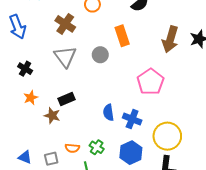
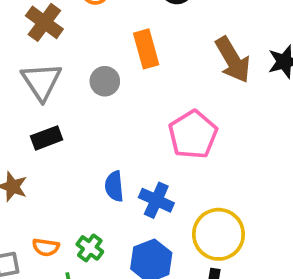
brown arrow: (170, 39) -> (233, 60), turned -50
black rectangle: (66, 99) -> (47, 138), moved

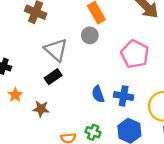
gray triangle: (41, 81) -> (56, 50), moved
gray circle: (105, 81) -> (90, 35), moved

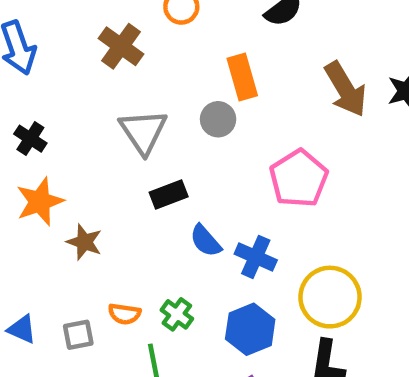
black rectangle: (53, 77) -> (169, 195), moved
blue semicircle: (98, 94) -> (206, 241), turned -35
orange star: (15, 95) -> (40, 202), size x1.5

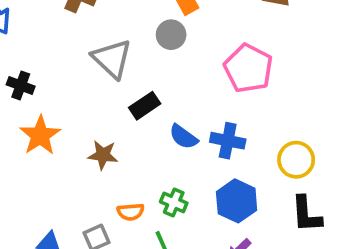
brown star: (84, 242) -> (103, 155), moved
yellow circle: (330, 297) -> (296, 160), size x0.7

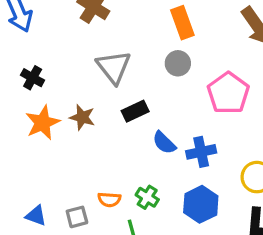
gray circle: (171, 35) -> (178, 63), moved
blue cross: (228, 141) -> (201, 152), turned -32
brown star: (103, 155) -> (82, 117), moved

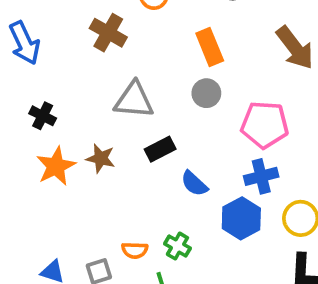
gray triangle: (114, 67) -> (134, 100), turned -45
pink pentagon: (228, 93) -> (265, 125), turned -30
blue cross: (201, 152) -> (261, 176), moved
blue hexagon: (201, 204) -> (241, 218), moved

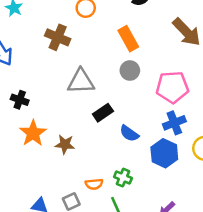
brown star: (101, 158) -> (65, 144), moved

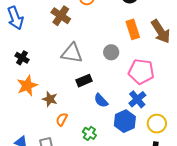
orange rectangle: (128, 39) -> (133, 29), moved
blue cross: (174, 123) -> (137, 99), turned -30
orange semicircle: (94, 184) -> (62, 119), moved, turned 112

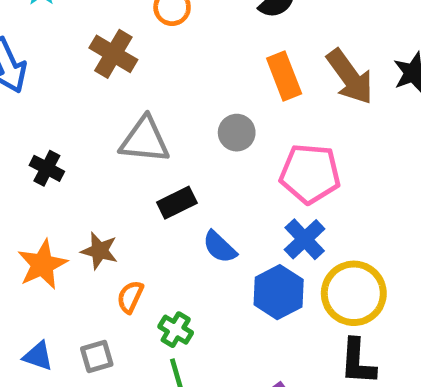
black cross: (22, 58) -> (47, 168), moved
orange star: (27, 86) -> (42, 265), moved
yellow circle: (157, 124) -> (354, 293), size x1.4
green cross: (89, 133) -> (176, 330), moved

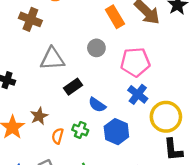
brown star: (99, 251) -> (39, 116), turned -30
blue hexagon: (279, 292) -> (116, 132), moved
green cross: (176, 330) -> (80, 130), moved

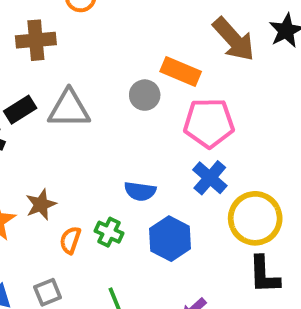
orange rectangle: (115, 17) -> (181, 72), moved, turned -40
brown cross: (30, 19) -> (36, 40), turned -30
black rectangle: (73, 87) -> (20, 110), moved
blue semicircle: (97, 105) -> (140, 191), turned -30

